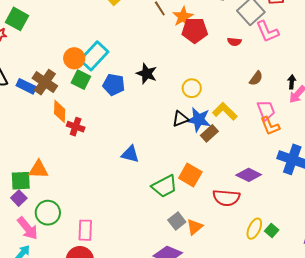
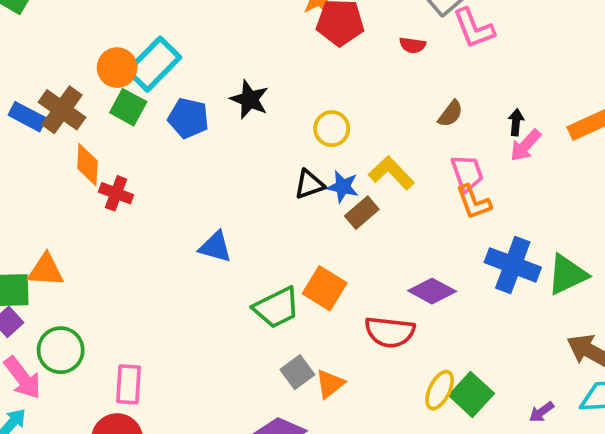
blue star: (199, 120) -> (343, 187), size x0.7
green square: (272, 231) -> (471, 394), size x1.6

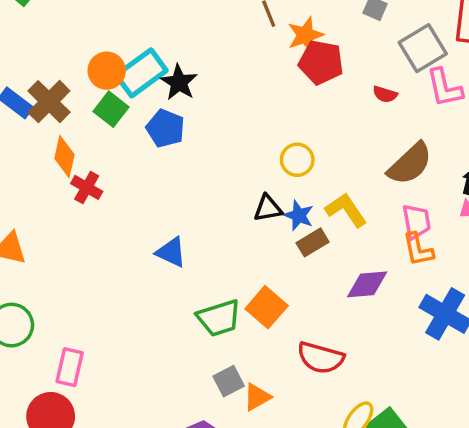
black star: (249, 99) -> (179, 82), moved
brown semicircle: (450, 114) -> (410, 164), size x1.8
purple diamond: (432, 291) -> (367, 284), moved, turned -42

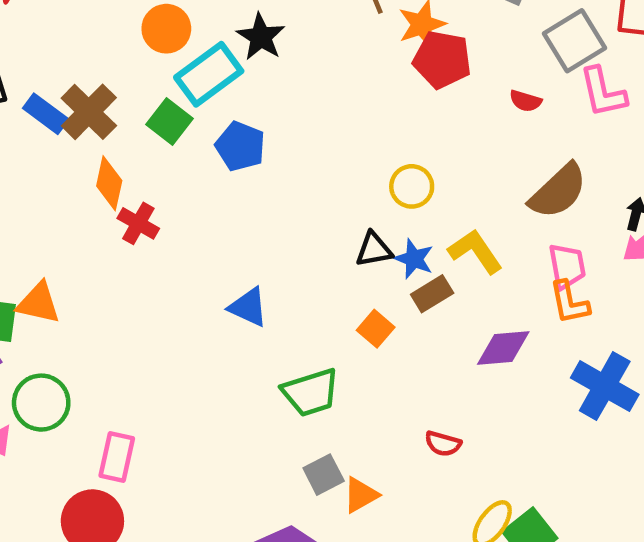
orange circle: (107, 71) -> (166, 29), moved
black star: (179, 82) -> (261, 37), moved
orange square: (267, 307) -> (376, 329), moved, size x0.7
red semicircle: (321, 358) -> (443, 444), size x0.6

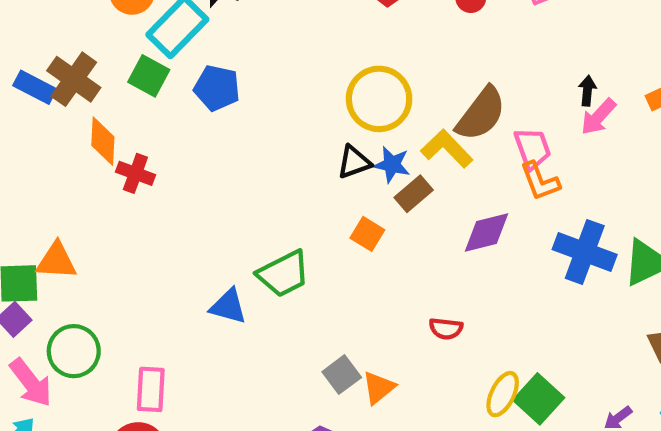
yellow circle: (412, 186) -> (379, 99), size x1.6
brown semicircle: (558, 191) -> (481, 114), moved
blue triangle: (248, 307) -> (228, 306), moved
green trapezoid: (311, 392) -> (284, 274), moved

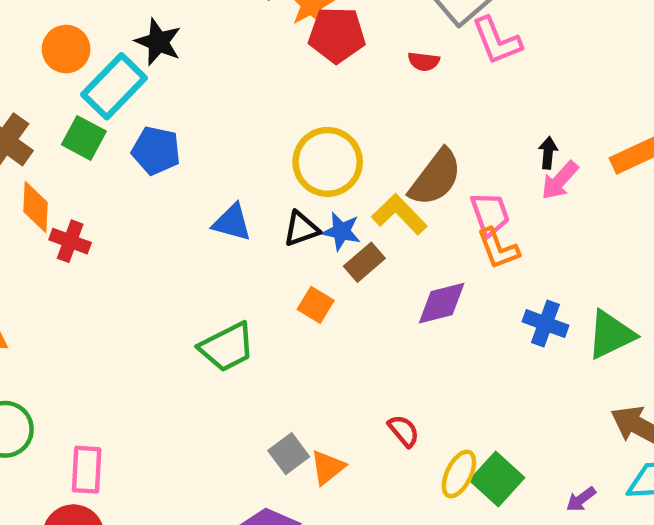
blue cross: (585, 252) -> (545, 324), size x0.7
blue triangle: (228, 306) -> (232, 223), moved
red semicircle: (446, 329) -> (404, 431), moved, turned -136

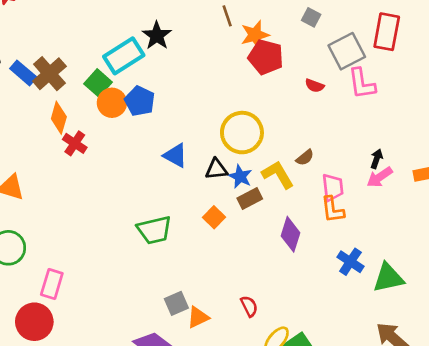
orange circle: (66, 49) -> (112, 103), moved
brown semicircle: (435, 178) -> (305, 158), size x0.5
purple diamond: (442, 303) -> (291, 234), turned -72

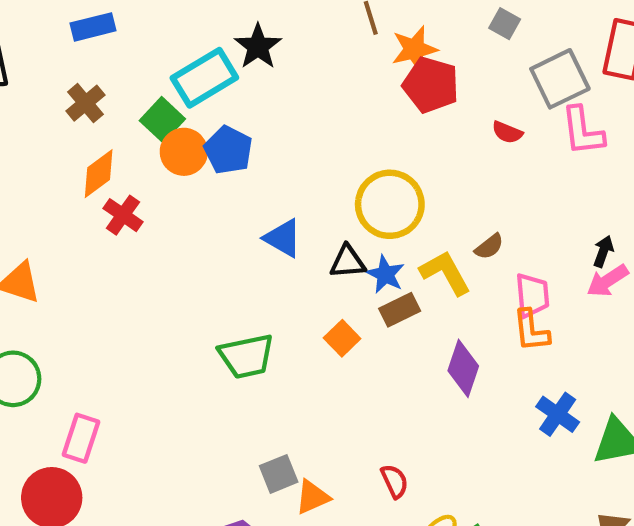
blue rectangle: (23, 73) -> (93, 27), moved, turned -56
brown cross: (49, 74) -> (85, 103), size x0.7
orange diamond: (59, 118) -> (99, 174), turned 36

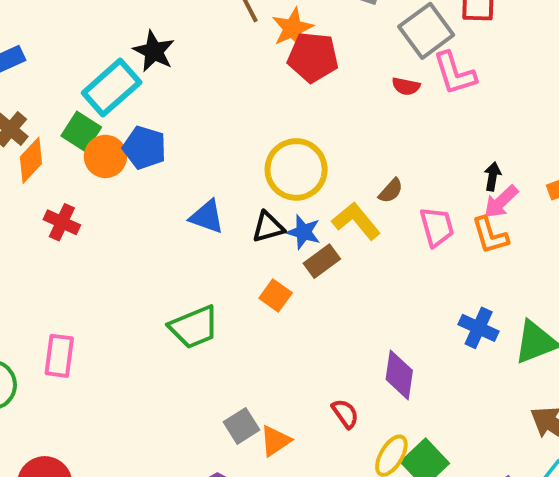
red semicircle: (507, 132) -> (406, 86), moved
orange diamond: (99, 174) -> (31, 160), moved
orange L-shape: (531, 331) -> (490, 235), moved
purple diamond: (463, 368) -> (399, 375), moved
pink rectangle: (81, 438) -> (59, 356), moved

